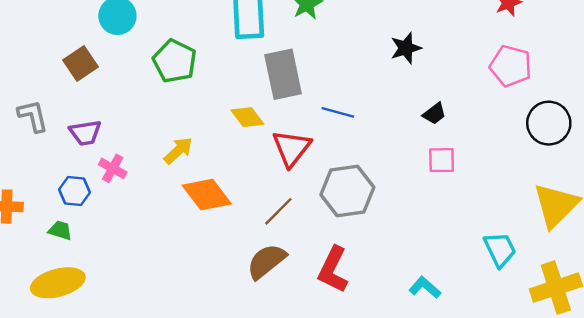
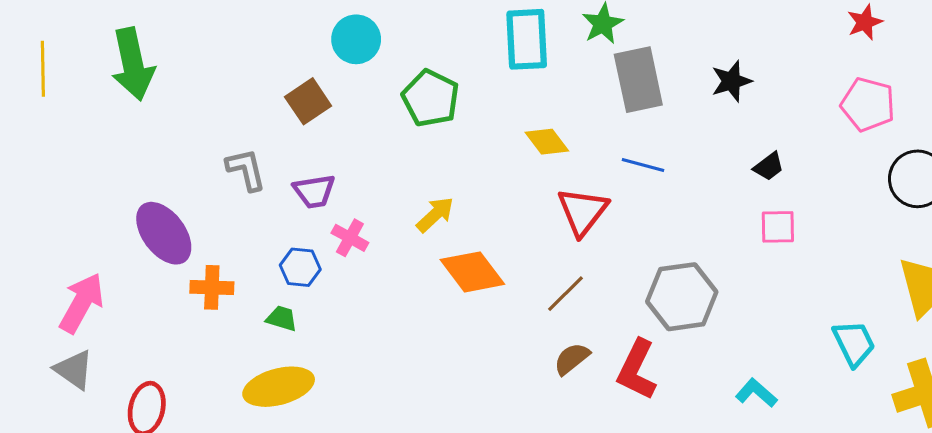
gray rectangle: (283, 74) -> (638, 80), moved
yellow diamond: (247, 117) -> (547, 142), moved
gray hexagon: (347, 191) -> (682, 297), moved
brown semicircle: (266, 261) -> (572, 359), moved, size x0.7

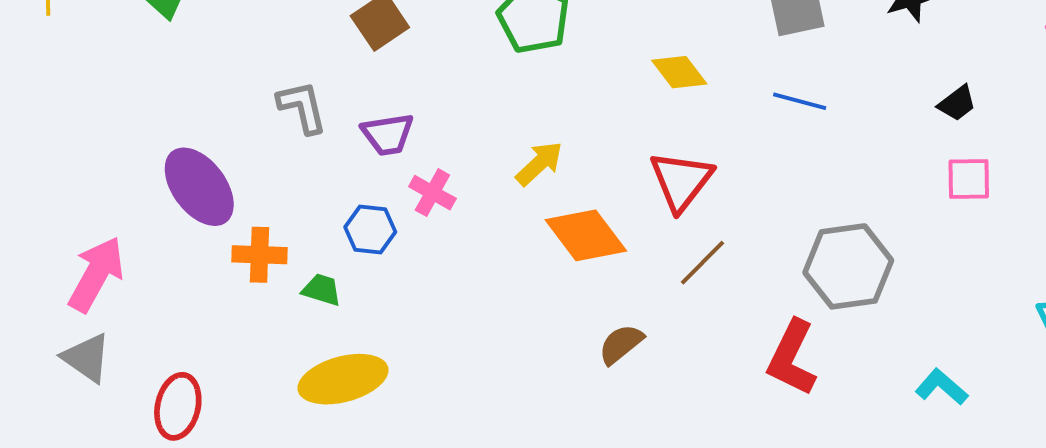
red triangle: (583, 211) -> (681, 181), moved
green trapezoid: (282, 318) -> (322, 290), moved
brown semicircle: (572, 359) -> (621, 344), moved

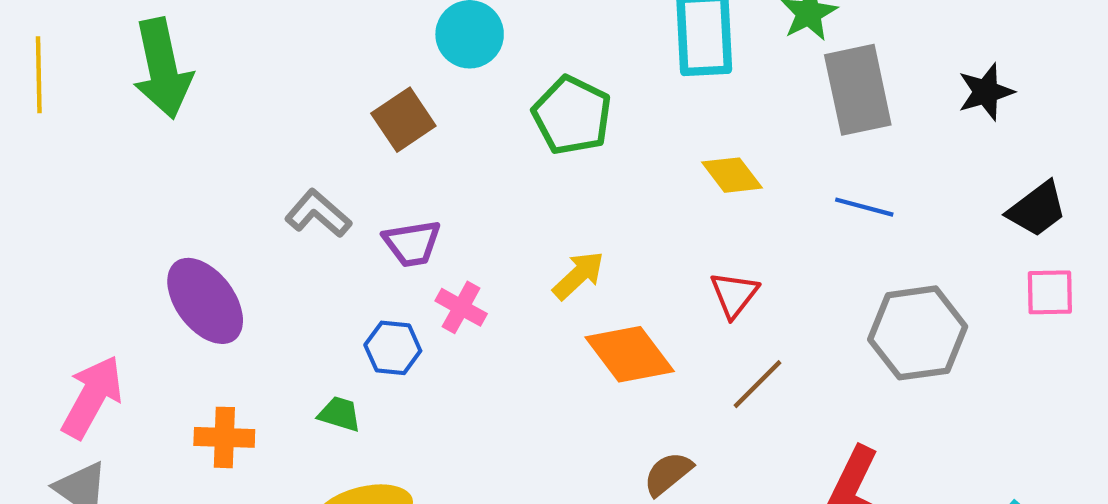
black trapezoid: (957, 103) -> (1037, 209), size x1.4
gray L-shape: (302, 107) -> (318, 213), turned -36
red triangle: (681, 181) -> (734, 295), size x0.7
orange cross: (259, 255) -> (224, 437), moved
gray hexagon: (848, 266) -> (918, 333), moved

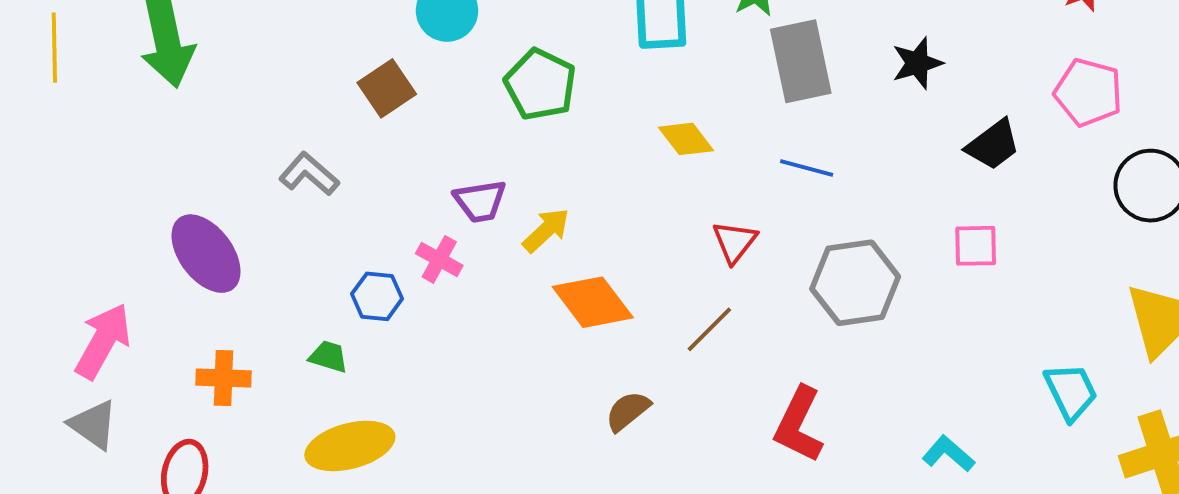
black trapezoid: (1037, 209) -> (993, 145), moved
purple trapezoid: (412, 243) -> (480, 201), moved
red triangle: (734, 295) -> (735, 242), moved

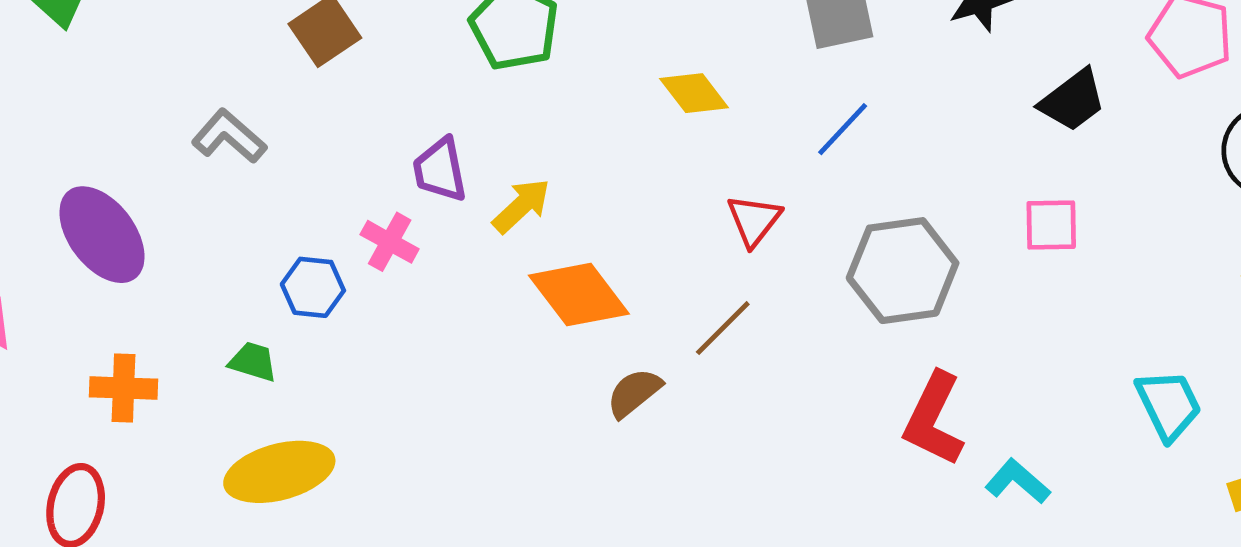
blue line: (807, 168) -> (843, 129), turned -62
purple trapezoid: (480, 201) -> (440, 170), turned 88
brown semicircle: (628, 411) -> (634, 393), moved
red L-shape: (799, 425) -> (934, 419), moved

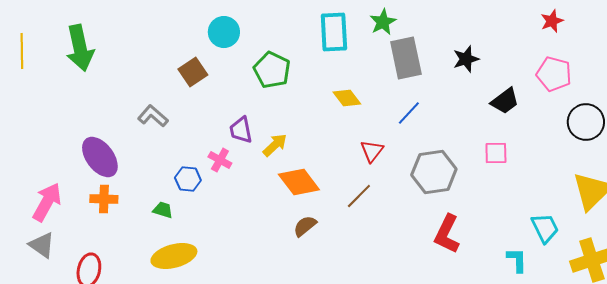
orange cross: (124, 388) -> (104, 199), moved
brown semicircle: (634, 393) -> (305, 226), moved
cyan L-shape: (1018, 481) -> (517, 260), moved, turned 48

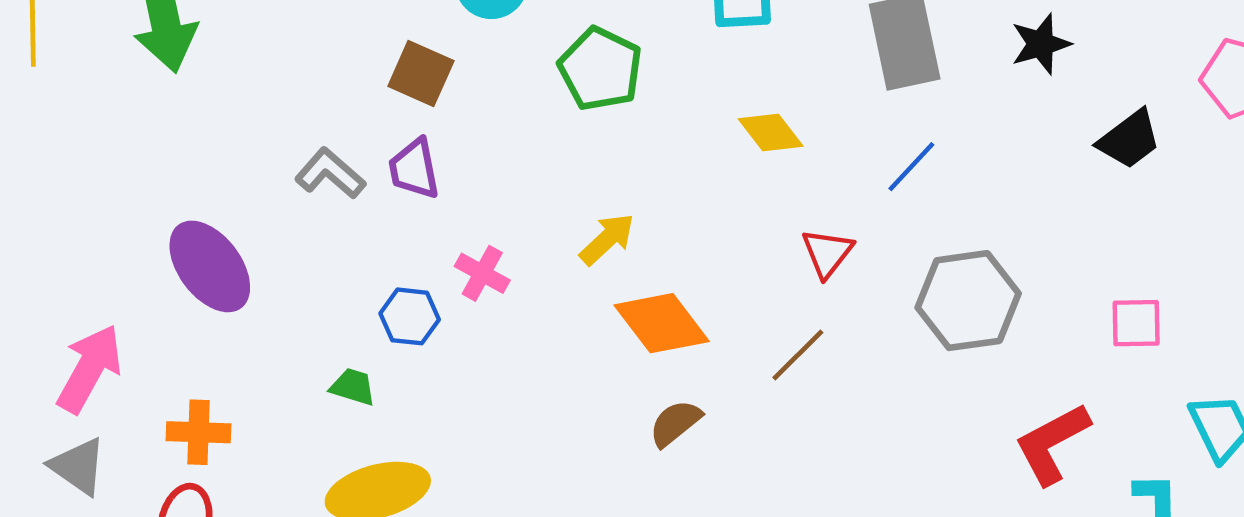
brown square: (193, 72) -> (421, 73), turned -32
purple trapezoid: (241, 130) -> (414, 169), moved
pink square: (496, 153) -> (1136, 323), moved
orange cross: (104, 199) -> (198, 432), moved
red L-shape: (447, 234) -> (1052, 444), moved, turned 36

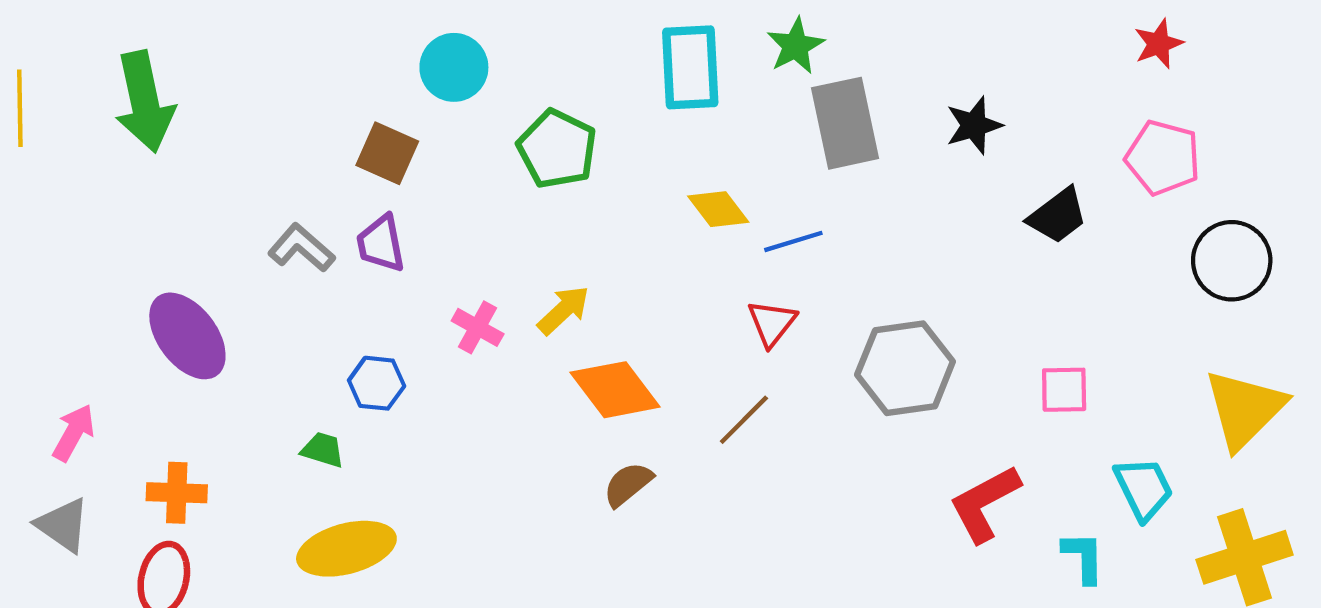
blue line: (911, 167) -> (793, 241), moved, turned 30
pink cross: (482, 273) -> (478, 327), moved
pink arrow: (89, 369) -> (74, 433), size x0.7

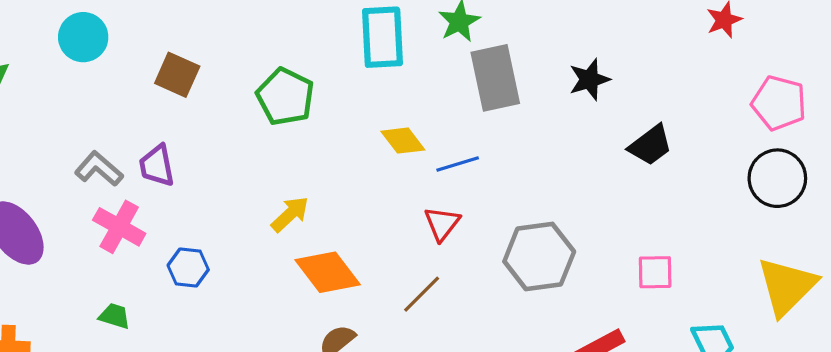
cyan circle: (454, 67) -> (83, 37), moved
brown square: (387, 153) -> (177, 75), moved
pink pentagon: (1163, 158) -> (779, 103), moved
pink cross: (478, 327) -> (119, 227), moved, size x1.4
blue hexagon: (377, 383) -> (188, 267), moved

